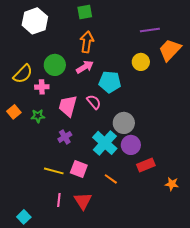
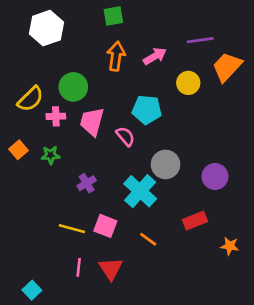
pink arrow: (85, 67) -> (155, 56), moved
pink trapezoid: (68, 106) -> (92, 122), moved
purple circle: (131, 145) -> (215, 176), moved

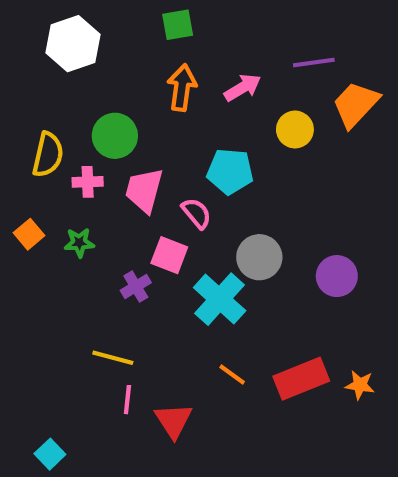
yellow semicircle: (30, 99) -> (48, 155), turned -32
red rectangle: (195, 221) -> (301, 379), moved, size x1.4
pink square: (105, 226) -> (169, 255), moved
pink line: (79, 267) -> (127, 400), moved

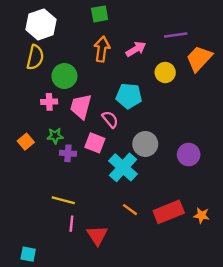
yellow semicircle: (48, 155) -> (35, 57), moved
orange square: (29, 234) -> (26, 142), moved
green star: (79, 243) -> (55, 136), moved
purple cross: (136, 287) -> (68, 153), moved, turned 35
cyan square: (50, 454) -> (28, 254), turned -35

